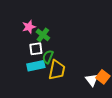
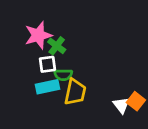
pink star: (29, 27) -> (38, 35), size x1.5
green semicircle: (48, 57) -> (63, 75), turned -112

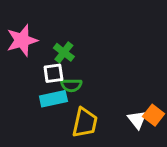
pink star: (38, 35) -> (22, 40), moved
yellow trapezoid: (75, 92) -> (85, 123), moved

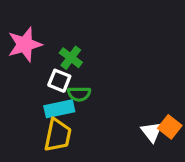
white square: (53, 73) -> (59, 81), turned 30
yellow trapezoid: (85, 123) -> (58, 135), moved

